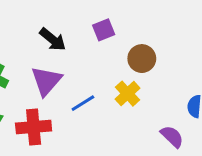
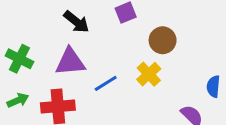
purple triangle: (46, 81) -> (70, 62), turned 44

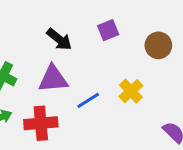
brown circle: (163, 40) -> (158, 45), moved

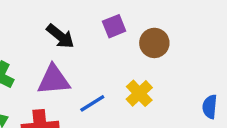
brown circle: (158, 45) -> (154, 43), moved

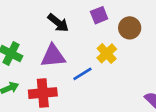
yellow cross: (139, 93) -> (107, 53), moved

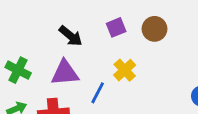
brown circle: (130, 28) -> (155, 29), moved
blue line: (82, 74) -> (98, 93), turned -30

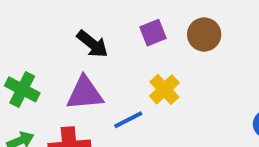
blue line: (98, 93) -> (128, 120), turned 35

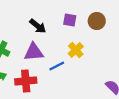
purple square: (153, 33) -> (70, 20), turned 32

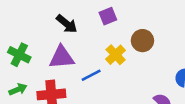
purple square: (70, 20) -> (108, 16), turned -32
brown circle: (97, 21) -> (142, 41), moved

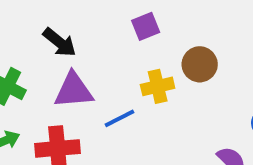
black arrow: (67, 24) -> (60, 42), moved
yellow cross: (116, 55) -> (158, 86), turned 30

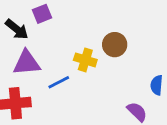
purple square: (146, 26) -> (42, 14), moved
yellow cross: (158, 86) -> (85, 60), turned 30

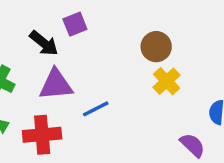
brown circle: (115, 45) -> (156, 47), moved
yellow cross: (85, 60) -> (167, 81), moved, turned 30

